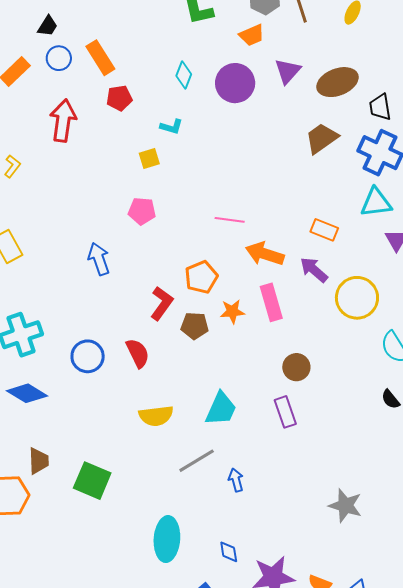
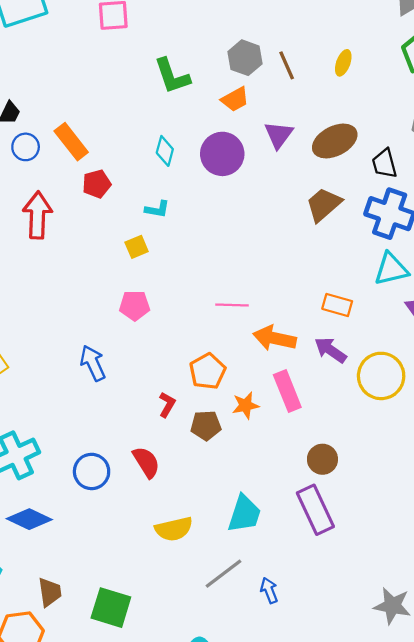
red L-shape: (162, 303) -> (167, 405), size x0.7
purple rectangle: (285, 412) -> (315, 510), size x1.4

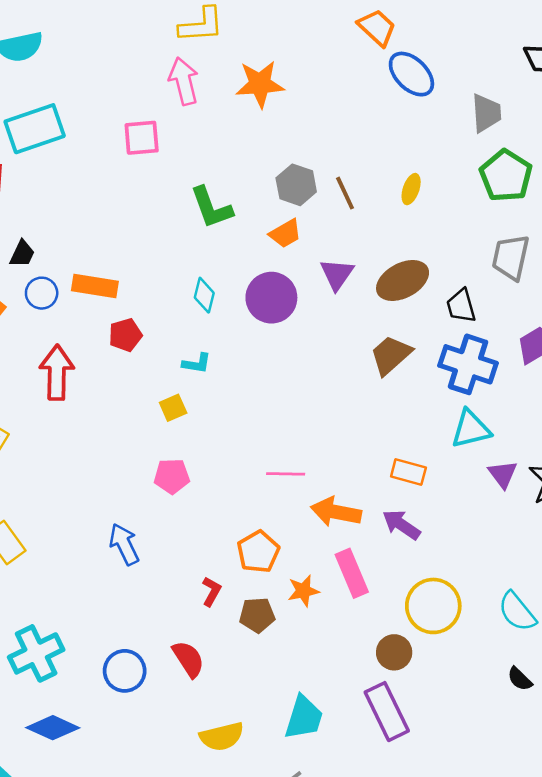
orange rectangle: (71, 142) -> (95, 286), turned -42
yellow circle: (381, 376) -> (433, 606), moved

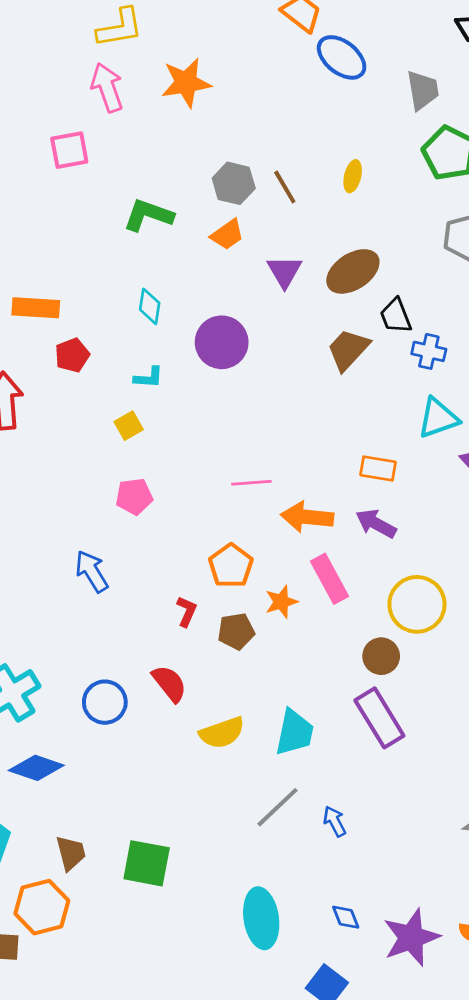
green L-shape: (211, 208) -> (148, 215), turned 135
purple circle: (271, 298) -> (222, 342), moved
black trapezoid: (461, 306) -> (396, 316), moved
blue cross: (468, 364) -> (429, 351), size x0.6
yellow semicircle: (222, 736) -> (222, 733), moved

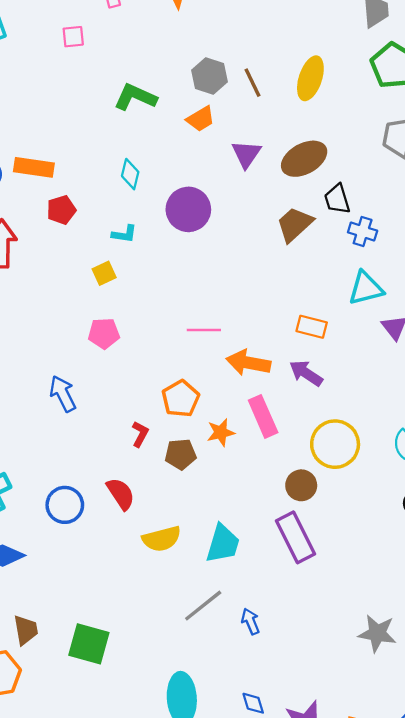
pink square: (69, 150) -> (73, 37), size x0.7
yellow ellipse: (353, 176) -> (310, 78), size x1.6

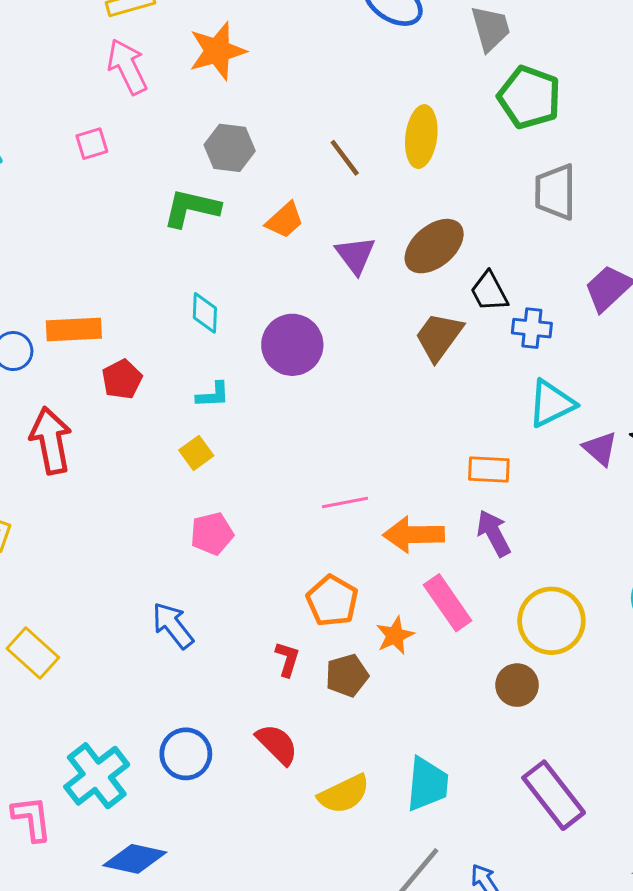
gray hexagon: (210, 76) -> (230, 148), moved
purple arrow: (306, 373) -> (494, 533), turned 40
blue circle: (65, 505) -> (186, 754), moved
purple rectangle: (295, 537) -> (554, 795), moved

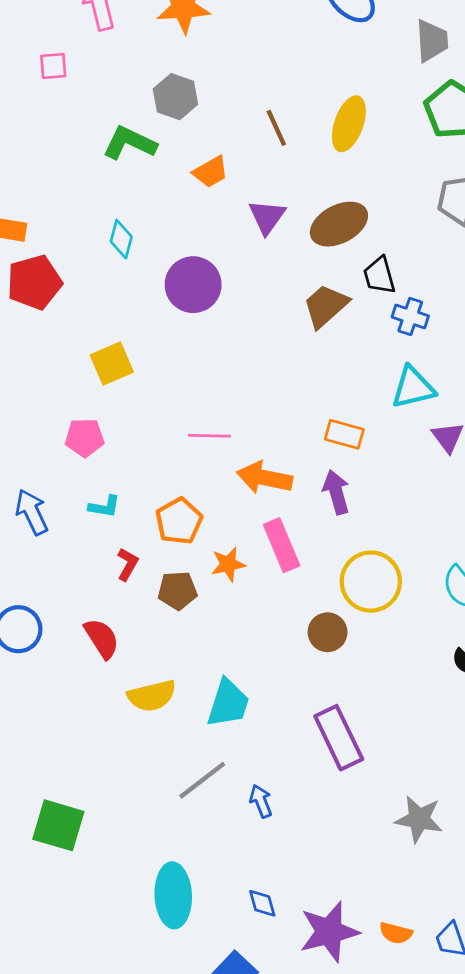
red pentagon: (122, 379) -> (34, 282), size x1.5
cyan L-shape: (213, 395) -> (104, 507), moved
yellow square: (196, 453) -> (112, 364), moved, size x1.4

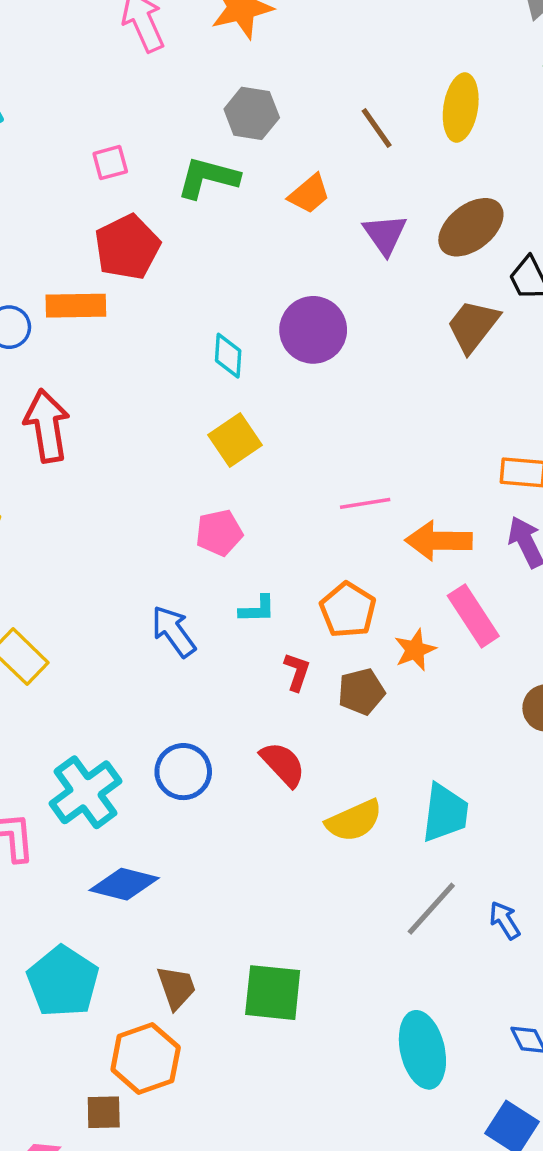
pink square: (53, 66) -> (110, 163), moved
cyan diamond: (121, 239) -> (228, 356), moved
red pentagon: (34, 282) -> (127, 247), moved

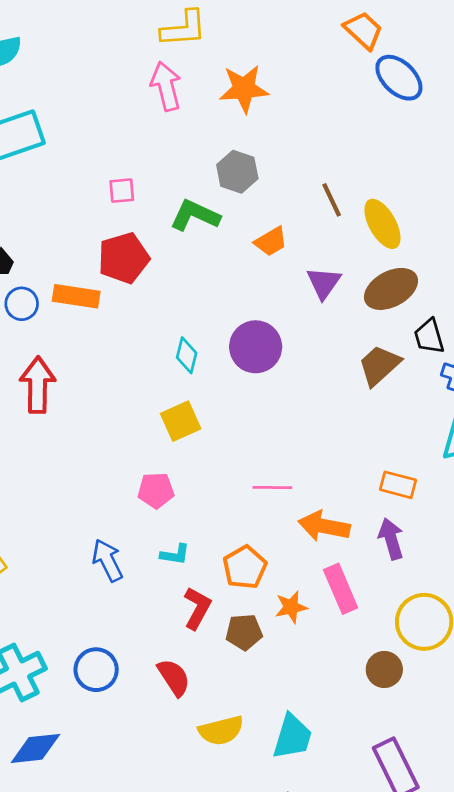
yellow ellipse: (461, 108) -> (382, 224), moved, turned -48
red L-shape: (297, 672) -> (197, 608), size x1.4
blue diamond: (124, 884) -> (35, 748), turned -30

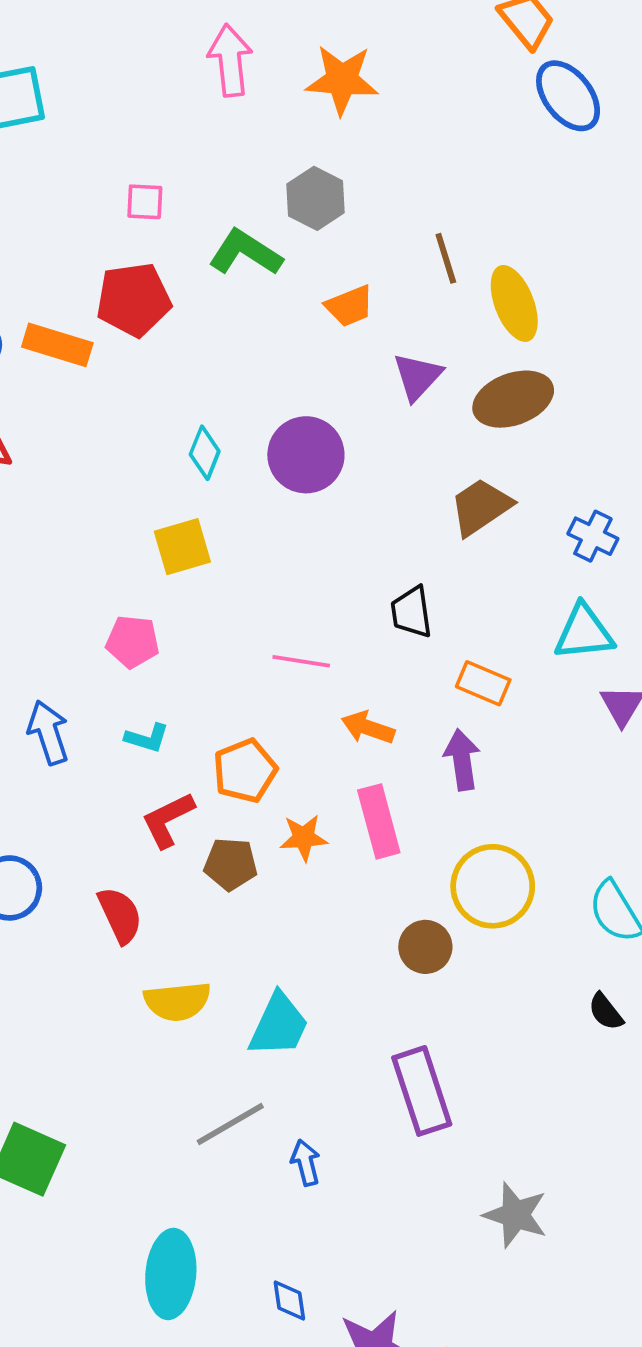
black trapezoid: (429, 336) -> (411, 612), moved
orange arrow: (324, 526) -> (368, 728), size x0.7
red L-shape: (197, 608) -> (168, 820), turned -153

